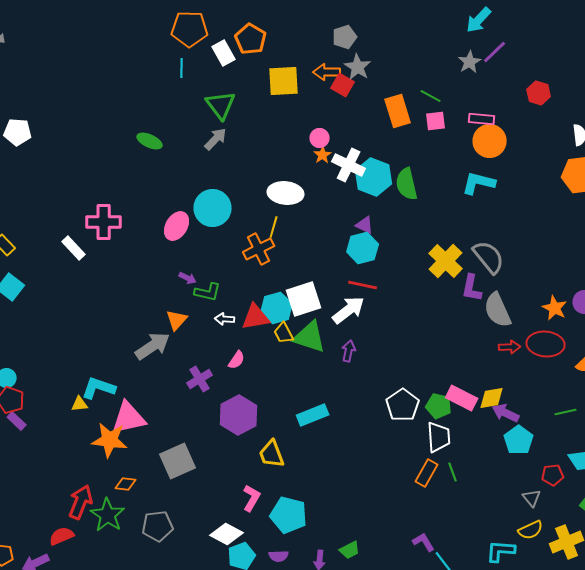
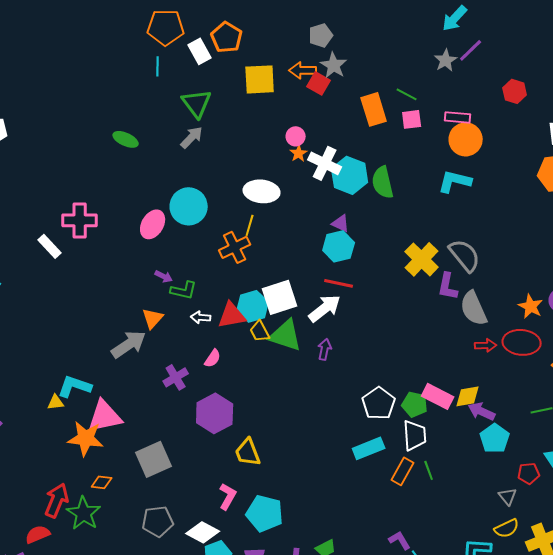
cyan rectangle: (313, 415) -> (369, 448), moved
gray pentagon: (158, 526) -> (158, 521), moved

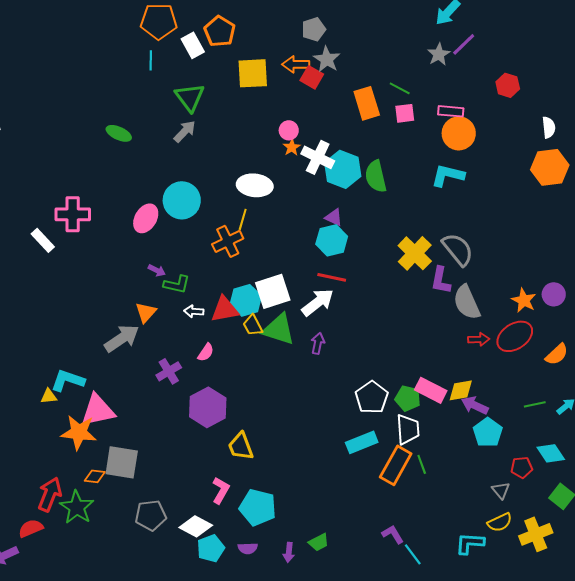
red ellipse: (522, 342) -> (515, 336), turned -39
gray square: (154, 459) -> (122, 462), moved, turned 33
orange rectangle: (403, 471) -> (396, 465), size x1.4

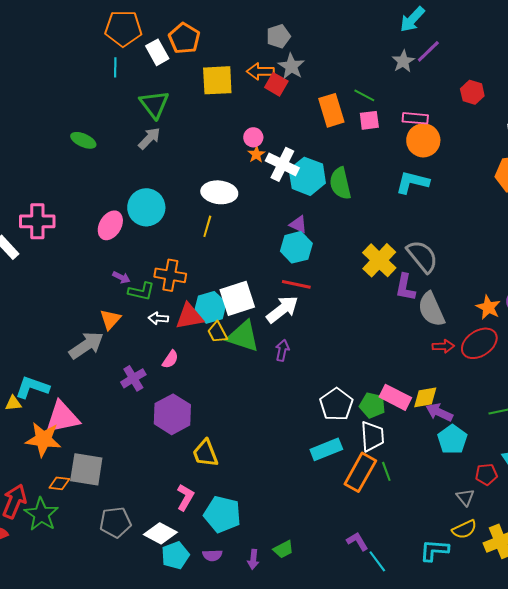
orange cross: (228, 241) -> (170, 275), moved, turned 36

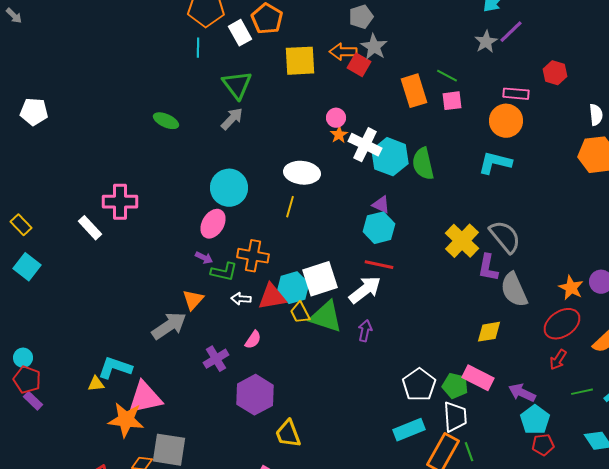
pink rectangle: (415, 118) -> (516, 94), moved
pink ellipse: (110, 225) -> (213, 224), moved
red arrow: (443, 346) -> (558, 360), moved, turned 125
yellow diamond: (425, 397) -> (489, 332), moved
red pentagon: (486, 474) -> (543, 445), moved

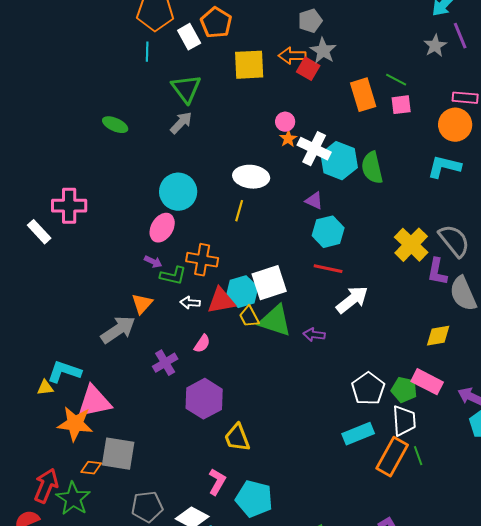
purple line: (511, 32) -> (460, 36), turned -68
purple triangle: (381, 205) -> (314, 201), moved
white arrow: (365, 290) -> (352, 300), moved
purple arrow: (365, 331) -> (314, 335), turned -95

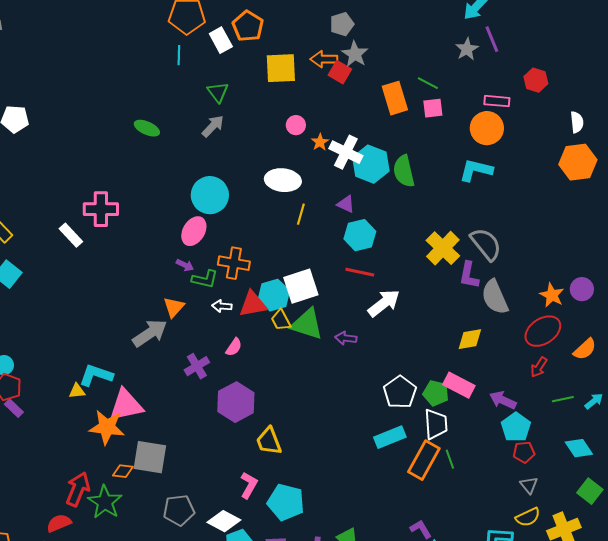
green triangle: (186, 89) -> (218, 92), size x0.7
pink circle: (285, 122) -> (296, 125), moved
yellow line: (239, 211) -> (301, 214), moved

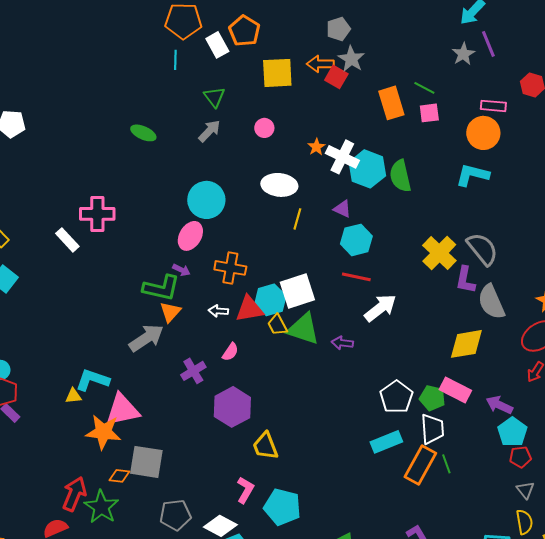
pink circle: (296, 125) -> (264, 128), moved
green L-shape: (205, 279) -> (161, 288), moved, size x1.4
yellow diamond: (470, 339) -> (466, 344), size x1.4
yellow semicircle: (528, 517) -> (524, 522), turned -75

